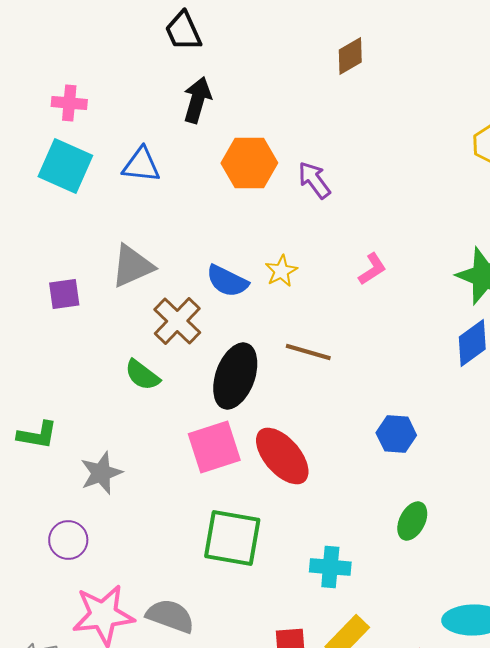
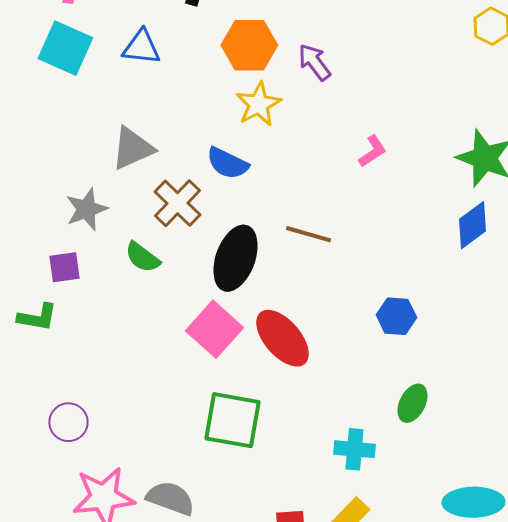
yellow star: (281, 271) -> (258, 104), moved, size x1.4
purple square: (64, 294) -> (64, 267), moved
pink square: (214, 447) -> (214, 329), turned -30
gray star: (101, 473) -> (86, 209), moved
cyan cross: (330, 567) -> (354, 449), moved

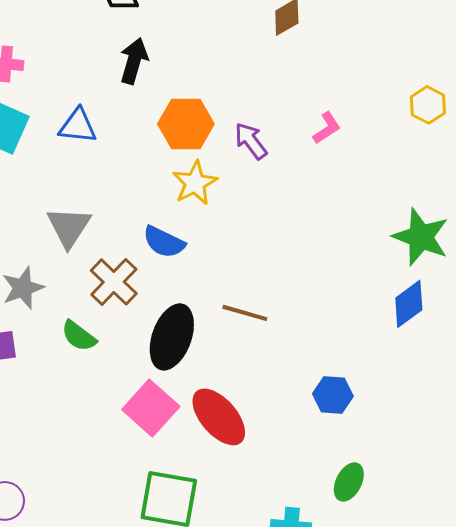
gray triangle: (132, 148) -> (69, 227), turned -33
pink L-shape: (372, 151) -> (327, 128), moved

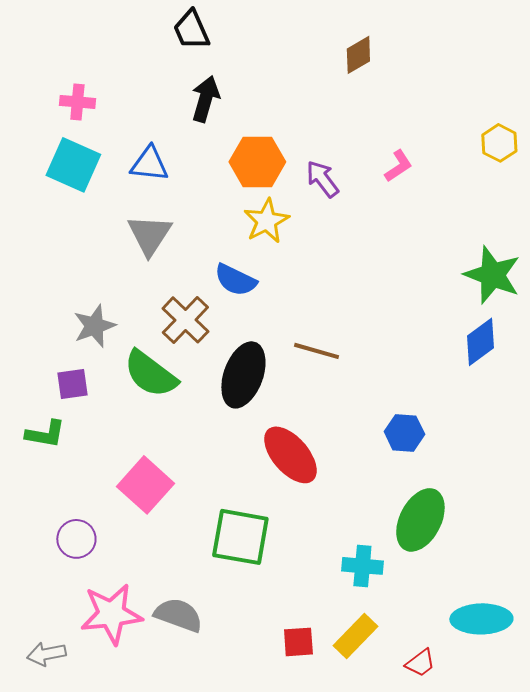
gray triangle: (69, 227) -> (149, 235), moved
green semicircle: (79, 336) -> (150, 374), size x1.5
pink square: (151, 408) -> (145, 485), moved
green ellipse: (349, 482) -> (420, 520), size x1.6

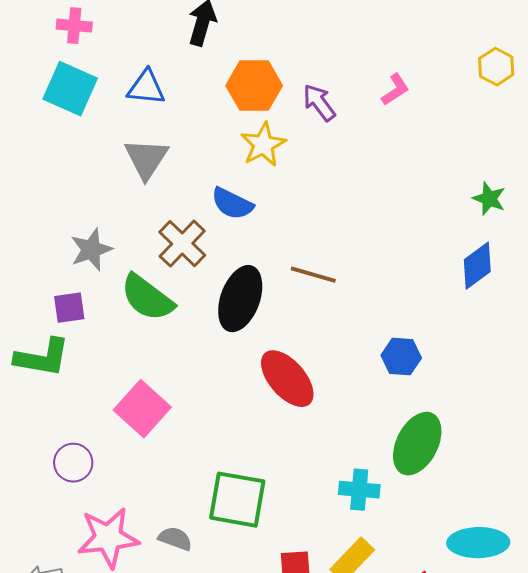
green star: (492, 275) -> (489, 199), size x0.6
green L-shape: (45, 434) -> (42, 358), size x1.4
green square: (240, 537) -> (237, 500), moved
gray semicircle: (178, 615) -> (175, 539), size x0.7

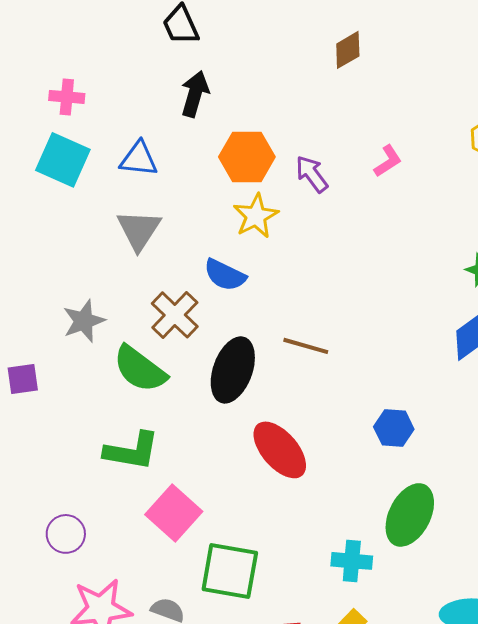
purple square: (69, 308) -> (23, 379), moved
green L-shape: (42, 358) -> (132, 451), moved
pink square: (142, 409) -> (174, 513), moved

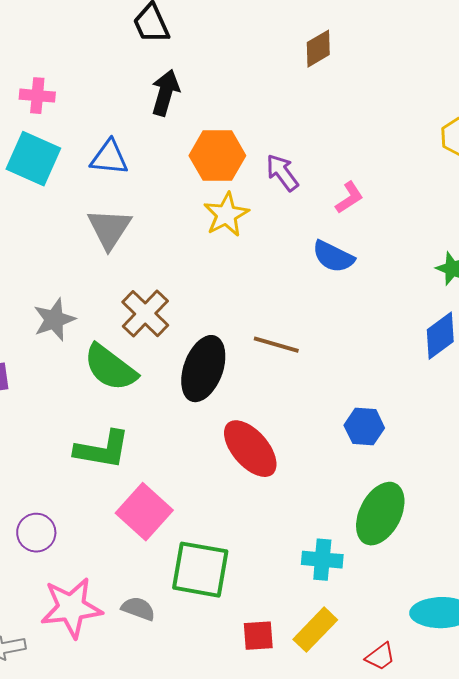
pink L-shape: (388, 161) -> (349, 198), moved
blue semicircle: (225, 275) -> (333, 257), moved

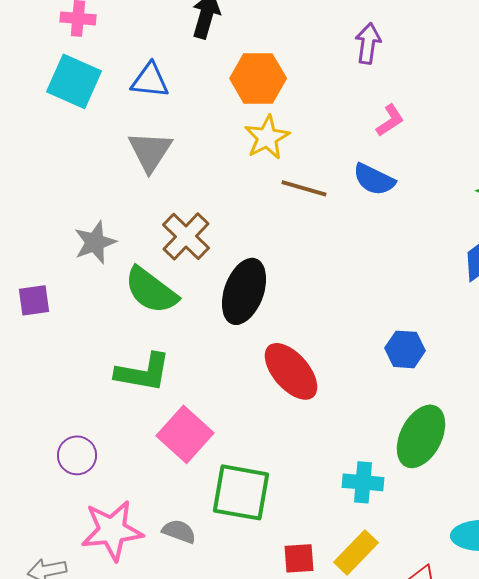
purple arrow: (282, 173) -> (368, 43), moved, turned 45
brown line: (276, 345) -> (304, 188), moved

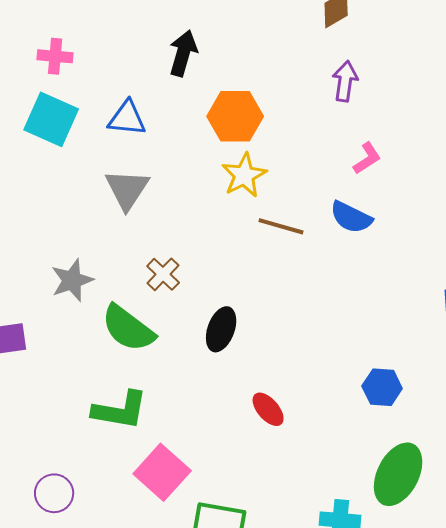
brown cross: (186, 236) -> (163, 274), size x0.7
black ellipse: (244, 291) -> (221, 329), size x0.7
red ellipse: (291, 371) -> (268, 409), size x0.6

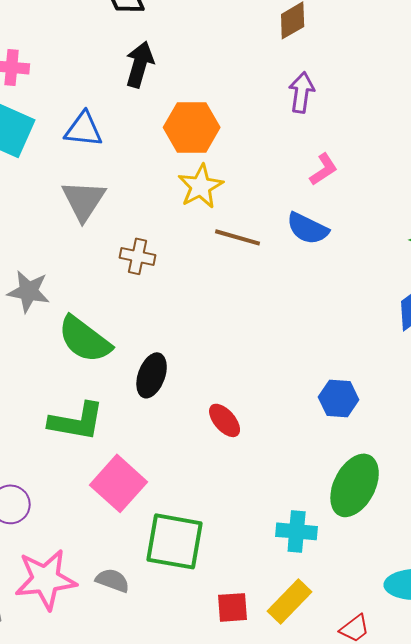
brown cross: (163, 274) -> (138, 256), moved, turned -32
gray star: (72, 280) -> (29, 291), turned 30
black ellipse: (221, 329) -> (152, 375), moved

